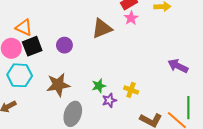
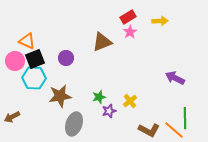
cyan hexagon: (20, 75) -> (34, 78), moved
yellow cross: (131, 90) -> (130, 101), turned 32

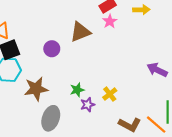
purple circle: (66, 58) -> (52, 49), moved

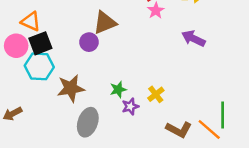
brown triangle: (80, 32) -> (105, 23), moved
purple arrow: (157, 70) -> (193, 38), moved

